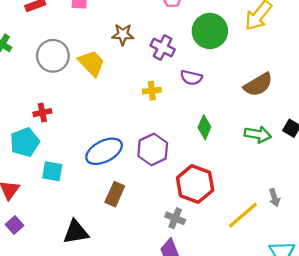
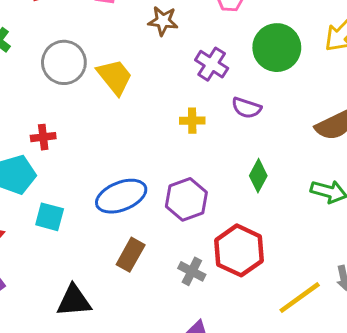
brown star: (123, 34) -> (163, 21), moved
gray cross: (175, 218) -> (192, 271), moved

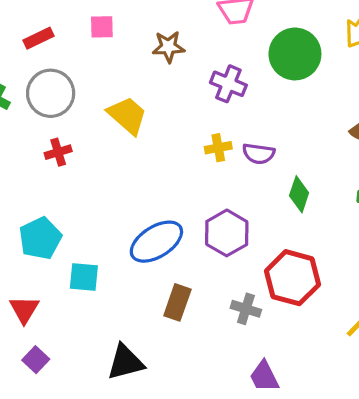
gray circle: (64, 62) -> (51, 93), moved
purple semicircle: (246, 108) -> (259, 154), moved
red cross: (43, 137) -> (58, 152), moved

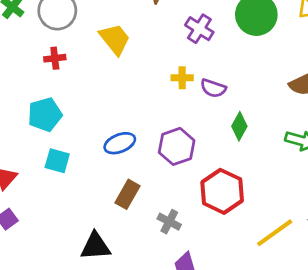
cyan pentagon: (40, 238) -> (45, 115), moved
blue ellipse: (156, 242) -> (120, 143), size x0.7
gray cross: (246, 309) -> (169, 222), moved
black triangle: (125, 362) -> (95, 246), moved

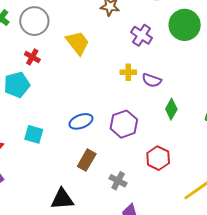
red cross: (55, 58) -> (32, 57), turned 35
cyan pentagon: (45, 115) -> (17, 85), moved
red hexagon: (222, 191) -> (158, 158), size x0.7

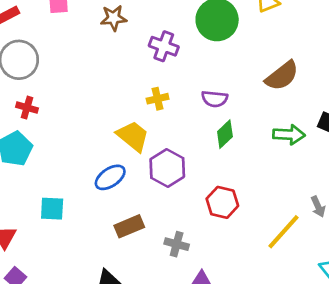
yellow trapezoid: (78, 43) -> (133, 136), moved
purple semicircle: (152, 80) -> (215, 99), moved
green diamond: (171, 109) -> (225, 134), turned 30
brown rectangle: (87, 160) -> (129, 226), turned 50

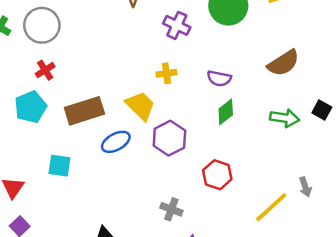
red cross: (27, 108) -> (45, 70), turned 36
brown rectangle: (129, 226) -> (84, 111), moved, size x1.4

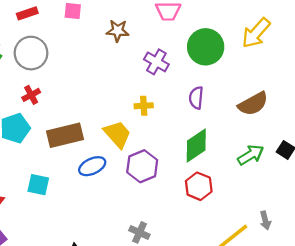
purple semicircle: (219, 78) -> (196, 98), moved, turned 80
green diamond: (226, 112) -> (196, 145), size x1.4
green arrow: (285, 118) -> (251, 155), turned -44
red hexagon: (217, 175) -> (199, 186), moved

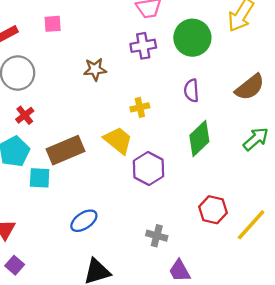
brown star: (118, 31) -> (95, 69), moved
purple cross: (156, 62) -> (143, 46), moved, turned -30
blue ellipse: (92, 166) -> (84, 221), moved
cyan square: (38, 185) -> (40, 178), moved
red hexagon: (199, 186) -> (213, 210), moved

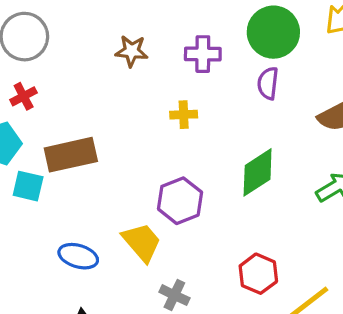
purple cross: (143, 46) -> (203, 54), moved
purple semicircle: (191, 91) -> (268, 83), moved
yellow trapezoid: (118, 140) -> (142, 242), moved
blue ellipse: (84, 221) -> (78, 256), turned 40

